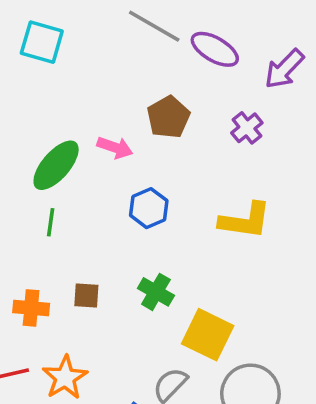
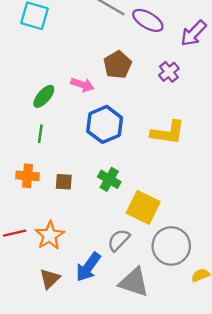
green ellipse: (56, 165) -> (44, 96), size x0.7
blue hexagon: (149, 208) -> (105, 124), size x1.4
orange cross: (31, 308) -> (27, 176), moved

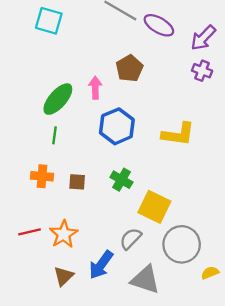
purple cross: (169, 72) -> (202, 71), moved, turned -30
pink arrow: (82, 85) -> (95, 88), turned -110
green ellipse: (44, 96) -> (58, 99), size x1.4

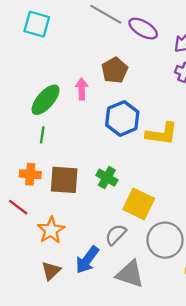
blue hexagon: (117, 126) -> (122, 118), moved
brown square: (77, 182) -> (64, 180), size x1.8
red line: (30, 232) -> (18, 207), moved, turned 50

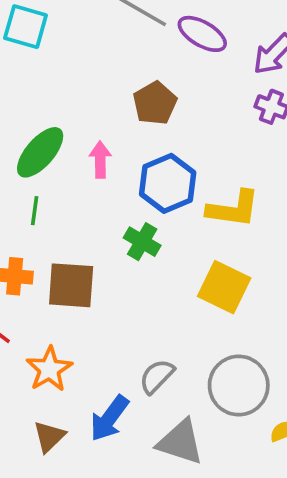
pink arrow: (82, 89) -> (100, 160), moved
green cross: (107, 178) -> (142, 242), moved
yellow square: (139, 204) -> (224, 287), moved

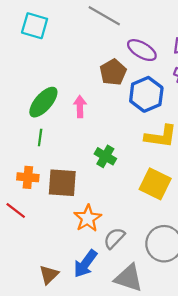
purple ellipse: (202, 34) -> (142, 50), moved
blue hexagon: (168, 183) -> (146, 94), moved
orange star: (49, 369) -> (88, 218), moved

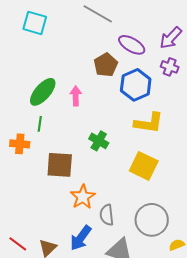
orange cross: (28, 177) -> (20, 144), moved
red line: (16, 211) -> (18, 244), moved
gray semicircle: (114, 238) -> (107, 215), turned -50

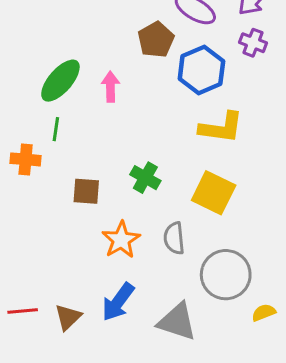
green cross: (99, 141) -> (145, 178), moved
brown square: (60, 165) -> (86, 191), size x0.7
gray semicircle: (107, 215) -> (174, 238), moved
red line: (18, 244) -> (23, 311), turned -42

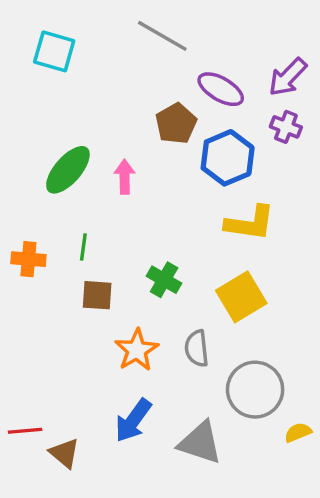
green line: (56, 129) -> (83, 247), moved
yellow square: (214, 193) -> (241, 297), turned 33
brown triangle: (68, 317) -> (65, 453), moved, turned -36

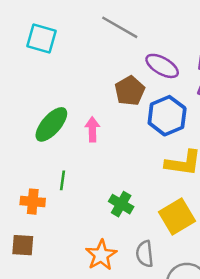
orange cross: (28, 259) -> (33, 202), moved
brown square: (97, 295) -> (23, 245), moved

